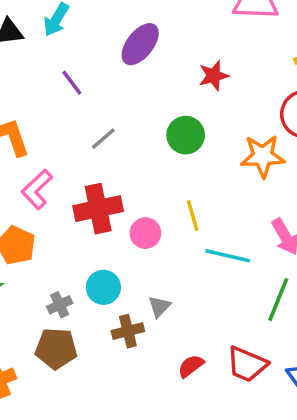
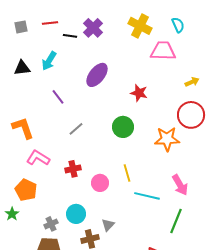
red star: (214, 76) -> (139, 93), turned 30
pink L-shape: (37, 189) -> (38, 158), turned 75
red cross: (98, 209) -> (73, 169), size x0.6

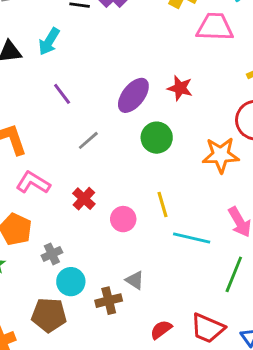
purple ellipse: (97, 75) -> (133, 95), moved
red cross: (73, 169) -> (84, 199), turned -35
cyan circle: (76, 214) -> (71, 282), moved
gray cross: (51, 224) -> (52, 254), moved
gray triangle: (108, 225) -> (135, 280), turned -40

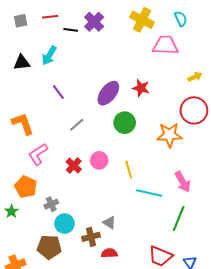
pink L-shape: (33, 183) -> (38, 154), turned -65
pink circle: (123, 219) -> (99, 160), moved
red semicircle: (161, 330) -> (109, 253), moved, turned 35

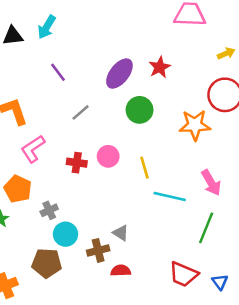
red star: (141, 88) -> (160, 67), turned 30
red cross: (74, 165) -> (77, 163), turned -35

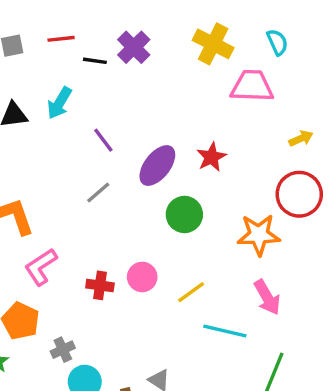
purple line: (58, 72) -> (103, 140), moved
gray line: (81, 112) -> (98, 193), moved
yellow line: (145, 168) -> (191, 292), turned 70
pink arrow: (211, 183) -> (267, 297), moved

